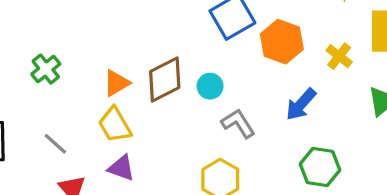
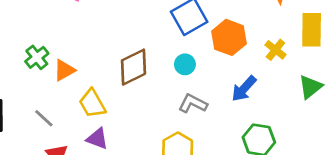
orange triangle: (116, 83) -> (64, 70), moved
cyan circle: (210, 86) -> (185, 64), moved
gray L-shape: (238, 123) -> (193, 104), turned -32

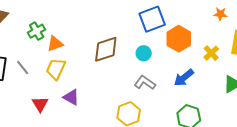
yellow trapezoid: (92, 103) -> (56, 69), moved, turned 45
gray line: (44, 118) -> (23, 68), moved

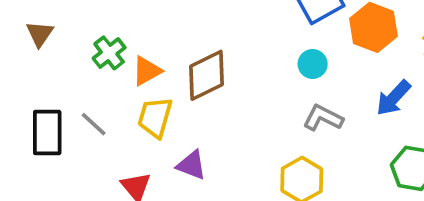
brown diamond: (106, 49) -> (206, 75), moved

